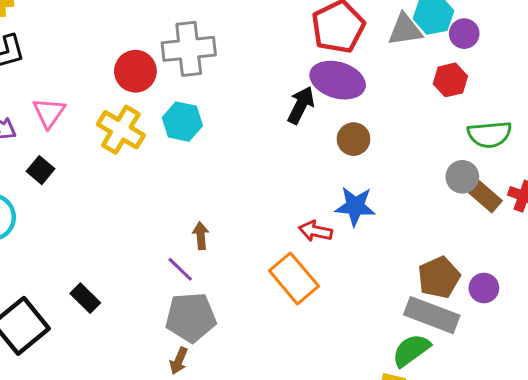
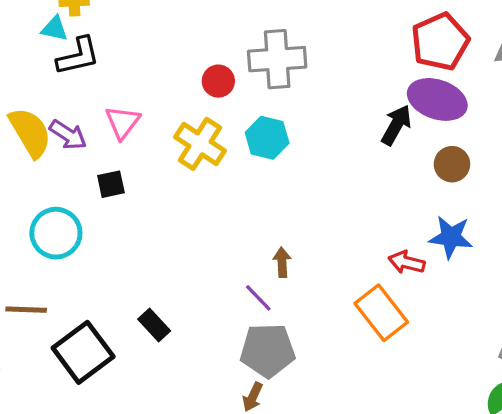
red circle: (135, 71) -> (218, 81), size x0.7
black square: (40, 170) -> (111, 184), turned 36

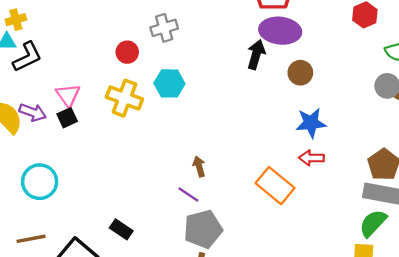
gray cross: (277, 59) -> (164, 28), size x0.7
black square: (111, 184) -> (67, 118), moved
red arrow: (407, 262) -> (312, 158), moved

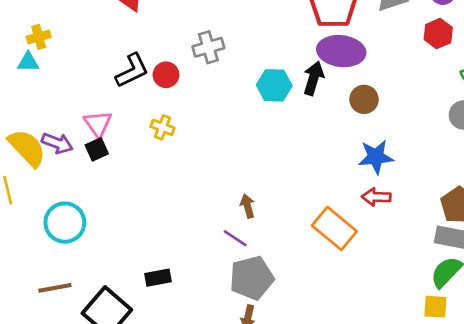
black L-shape: (27, 57) -> (132, 71), moved
cyan hexagon: (169, 83) -> (274, 85), moved
yellow cross: (124, 98) -> (163, 127), size x0.6
black rectangle: (121, 229) -> (158, 278), turned -45

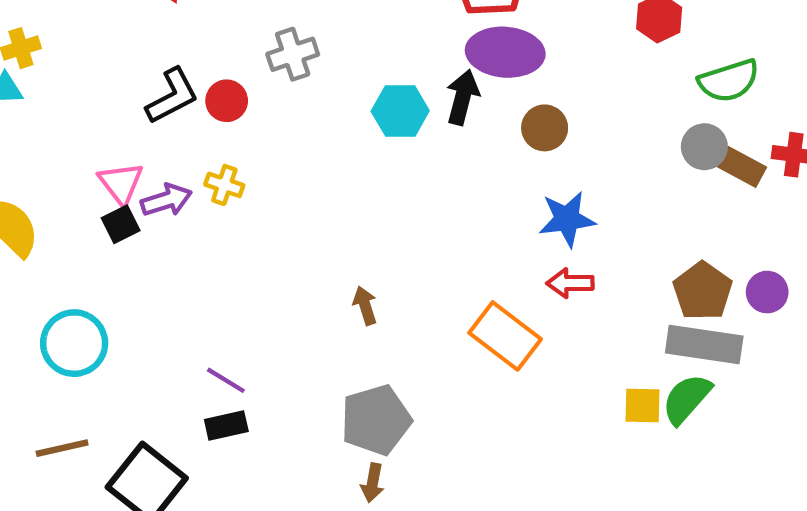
purple arrow: (57, 143) -> (166, 200), moved, turned -36
purple line: (235, 238) -> (226, 380), moved
yellow square: (435, 307) -> (642, 405), moved

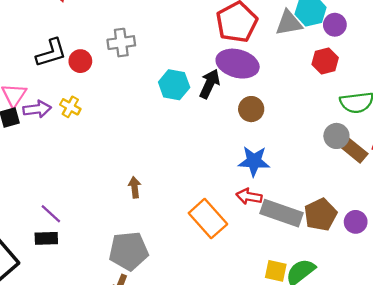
gray rectangle: (704, 345) -> (281, 213), moved

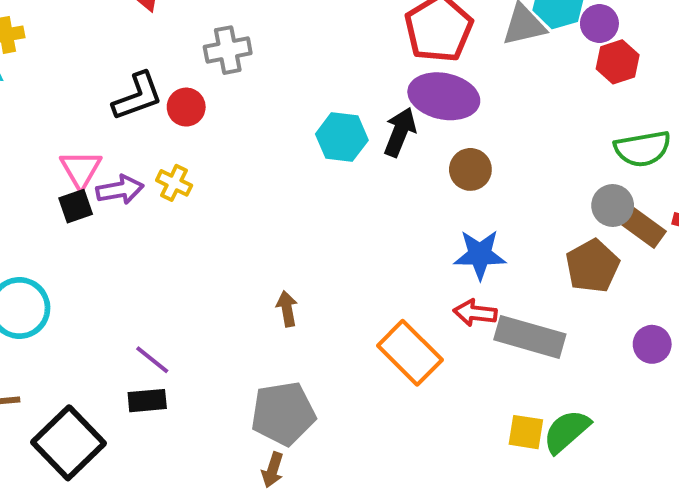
gray cross: (121, 43) -> (228, 50), moved
red hexagon: (325, 61) -> (618, 62), moved
brown pentagon: (320, 215) -> (592, 266), moved

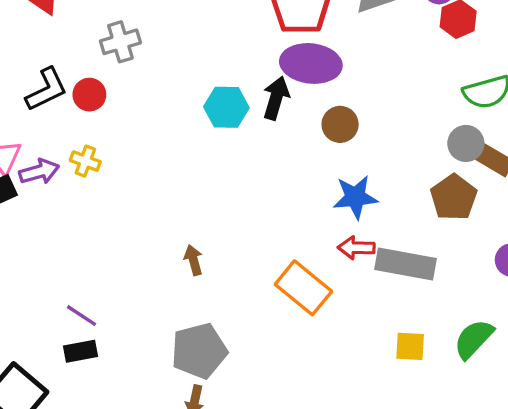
green semicircle: (567, 431) -> (474, 339), moved

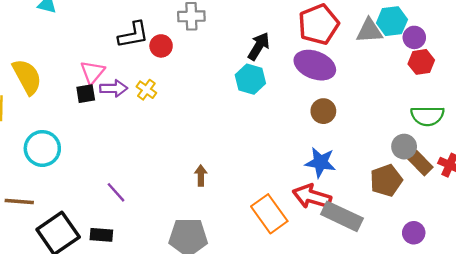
black arrow: (276, 98) -> (259, 46), moved
red arrow: (356, 248) -> (312, 197), size x1.5
black rectangle: (81, 351) -> (101, 235), moved

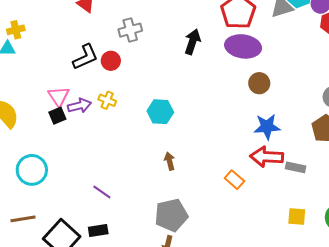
cyan hexagon: (250, 79) -> (160, 112), moved
orange rectangle: (269, 214) -> (234, 180), size x0.6
gray rectangle: (342, 216) -> (296, 167), size x0.6

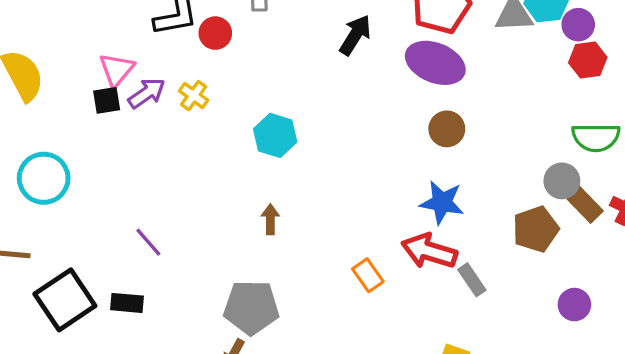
purple arrow: (80, 106) -> (147, 93), turned -35
gray rectangle: (296, 167) -> (472, 280), turned 30

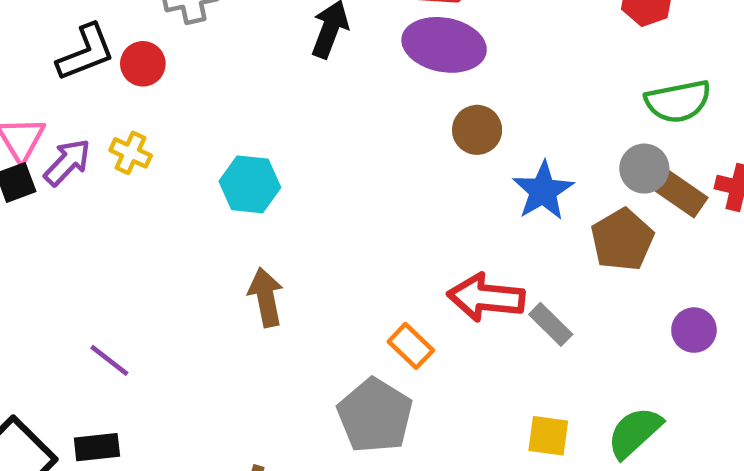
blue star: (442, 202) -> (543, 191), moved, turned -30
brown arrow: (270, 219) -> (266, 297), size x1.4
gray pentagon: (251, 307) -> (375, 416), moved, turned -30

